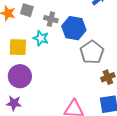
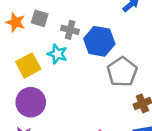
yellow square: (18, 47) -> (28, 65), turned -30

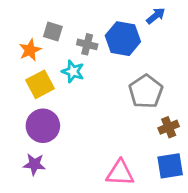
orange star: (15, 22) -> (30, 50), moved, turned 30
blue hexagon: (99, 41) -> (123, 39), moved

